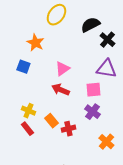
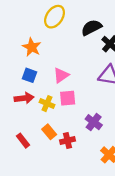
blue square: (23, 67) -> (30, 75), moved
red arrow: (60, 90) -> (24, 98), moved, turned 150
pink square: (93, 90) -> (68, 98), moved
yellow cross: (28, 111) -> (47, 104), moved

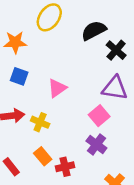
orange star: (32, 47) -> (15, 42), moved, turned -30
blue square: (30, 75) -> (19, 76), moved
pink square: (68, 98) -> (99, 116), moved, turned -35

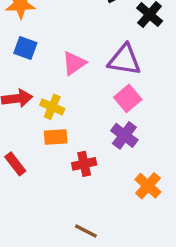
purple triangle: (115, 88) -> (124, 60), moved
orange rectangle: (43, 156) -> (56, 137), moved, turned -54

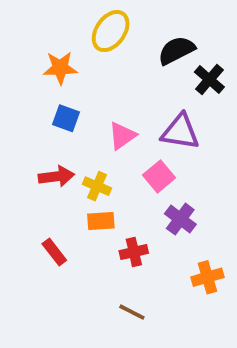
pink square: (128, 98) -> (159, 176), moved
orange cross: (148, 186) -> (207, 277), turned 32
brown line: (86, 231) -> (132, 312), moved

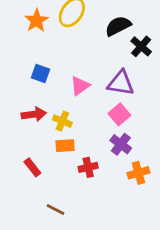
orange star: (60, 68) -> (37, 21), moved, turned -30
pink square: (159, 176) -> (119, 114), moved
orange cross: (207, 277) -> (138, 173), moved
brown line: (132, 312) -> (56, 209), moved

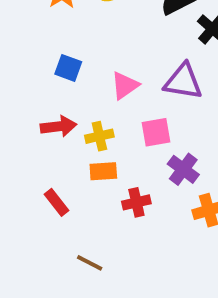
pink square: (119, 114) -> (156, 132), moved, turned 30
yellow cross: (62, 121) -> (99, 136), turned -36

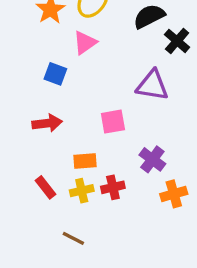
pink triangle: (125, 85) -> (85, 43), moved
pink square: (156, 132) -> (113, 122), moved
yellow cross: (99, 136) -> (82, 191), moved

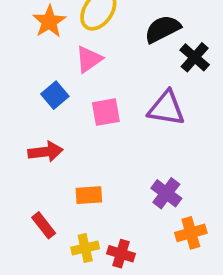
blue square: (55, 74) -> (55, 95), turned 30
pink square: (113, 122) -> (106, 112), moved
red cross: (113, 187) -> (121, 254), moved, turned 30
yellow cross: (82, 191) -> (85, 248), moved

